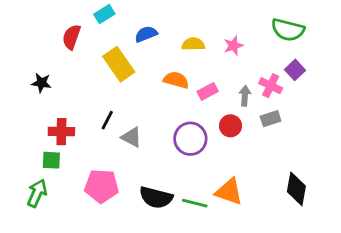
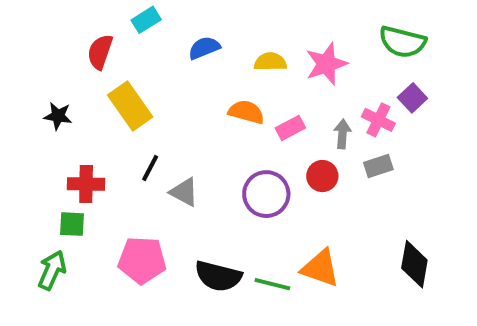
pink star: (233, 46) -> (326, 64), size x1.5
yellow rectangle: (119, 64) -> (130, 106), moved

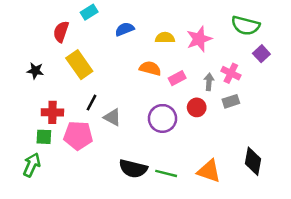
purple square: (412, 98) -> (261, 54), moved
pink pentagon: (142, 260) -> (78, 136), moved
orange triangle: (320, 268) -> (209, 171), moved

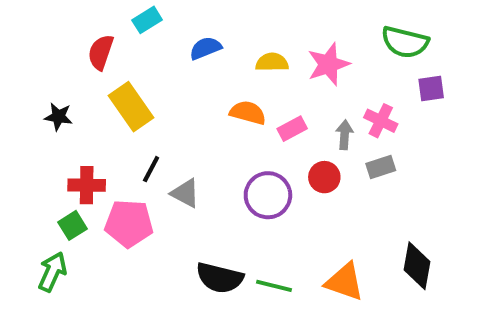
purple square: (261, 54) -> (431, 88), turned 35
green square: (44, 137) -> (73, 225), turned -35

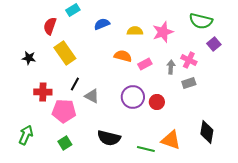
purple square: (431, 88) -> (214, 44), turned -32
red circle: (324, 177) -> (157, 102), moved
green square: (73, 225) -> (65, 143), moved
green line: (274, 286) -> (146, 149), moved

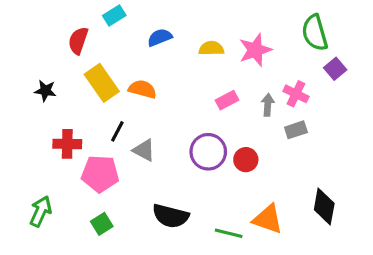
green semicircle: (201, 21) -> (315, 33), turned 60
orange semicircle: (123, 56) -> (142, 89), moved

